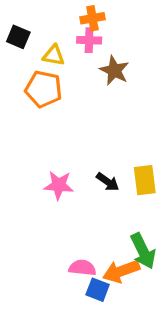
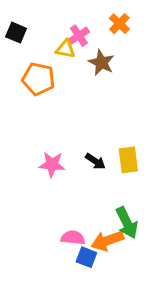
orange cross: (92, 18) -> (119, 24), moved, turned -36
pink cross: (89, 40) -> (79, 36), turned -36
yellow triangle: (54, 55) -> (65, 49), moved

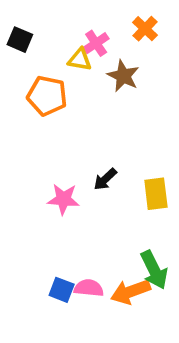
black arrow: (95, 161) -> (105, 179), moved, turned 102
blue square: (86, 257) -> (62, 290), moved

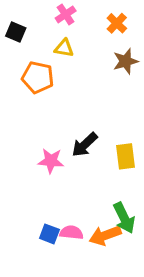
pink cross: (96, 43) -> (66, 14), moved
brown star: (123, 76) -> (126, 61), moved, turned 30
black arrow: (105, 179) -> (85, 145), size x1.4

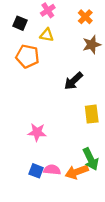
black square: (16, 32) -> (20, 23), moved
black arrow: (85, 145) -> (73, 81), moved
pink star: (51, 161) -> (37, 132), moved

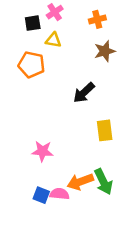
orange cross: (85, 17) -> (97, 19), turned 32
black square: (20, 23) -> (33, 23), moved, turned -32
orange arrow: (77, 172) -> (80, 182), moved

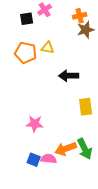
yellow triangle: (53, 40) -> (48, 48), moved
brown star: (105, 51) -> (86, 30), moved
black arrow: (84, 93) -> (69, 76), turned 42

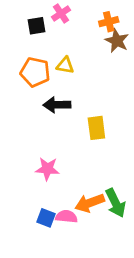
brown star: (86, 30) -> (117, 41), turned -30
black arrow: (69, 76) -> (57, 105), moved
yellow rectangle: (86, 107) -> (96, 128), moved

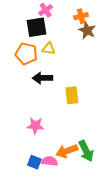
black square: (36, 26) -> (36, 27), moved, size x1.5

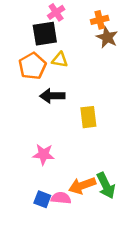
orange pentagon: (26, 54) -> (32, 66), turned 30

